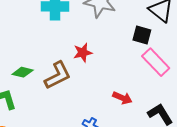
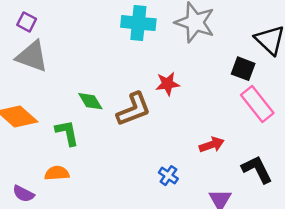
green diamond: (23, 72) -> (90, 101), turned 40
red arrow: (122, 98) -> (212, 145), turned -48

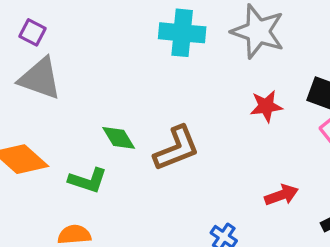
red star: (168, 84) -> (266, 106), moved
green L-shape: (67, 133) -> (88, 180), turned 120

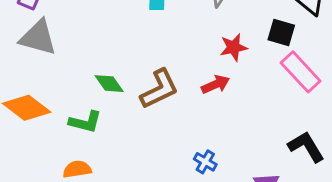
red arrow: (281, 195) -> (215, 84), moved

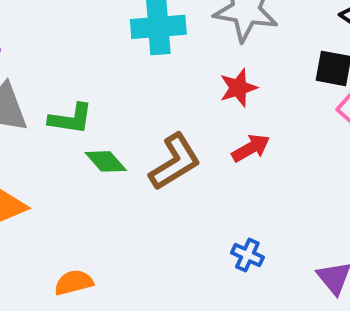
red star: (234, 47) -> (238, 88), moved
green L-shape: (85, 122) -> (71, 119), moved

